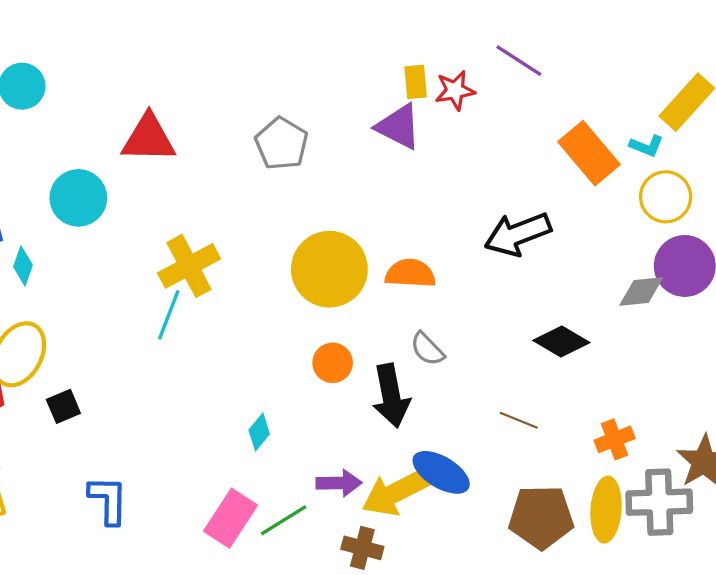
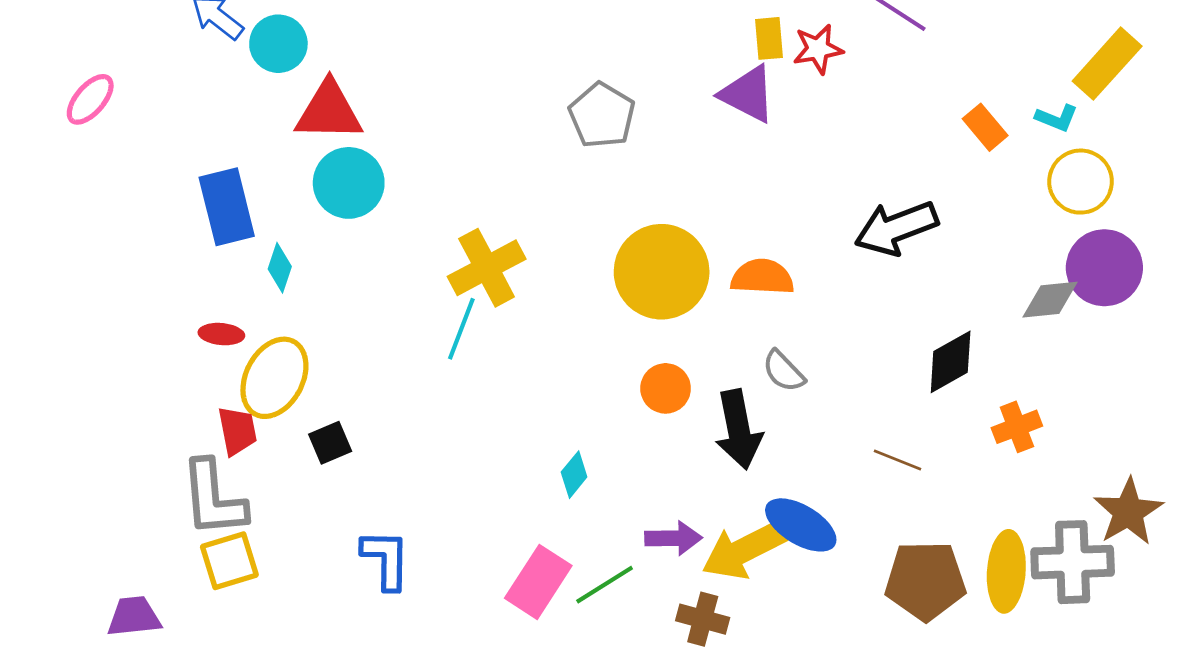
red triangle: (149, 138) -> (329, 111), moved
orange rectangle: (589, 153) -> (985, 127), size x0.6
black diamond: (561, 342) -> (951, 362), turned -60
orange cross: (615, 439) -> (1017, 427), moved

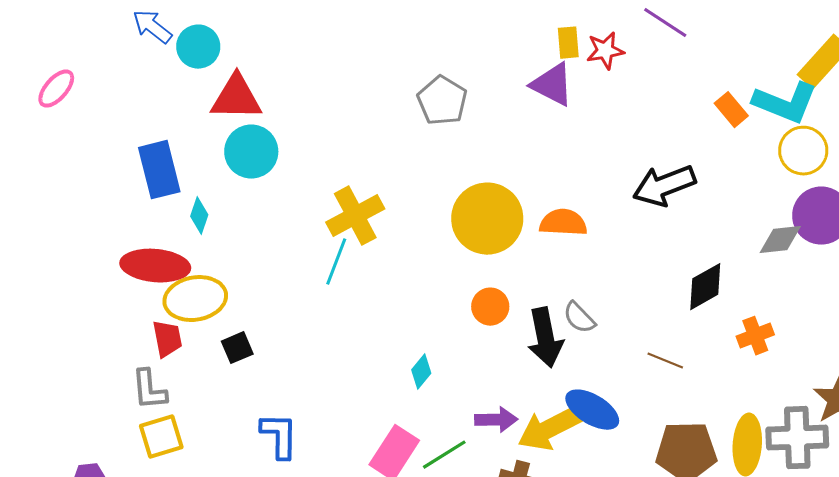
cyan L-shape: (1057, 118) -> (785, 103), size x2.0
red ellipse: (221, 334) -> (155, 266), size x2.0
gray semicircle: (784, 371) -> (579, 318), moved
yellow ellipse: (274, 378) -> (195, 299), turned 52
gray L-shape: (213, 498) -> (149, 390), size x0.7

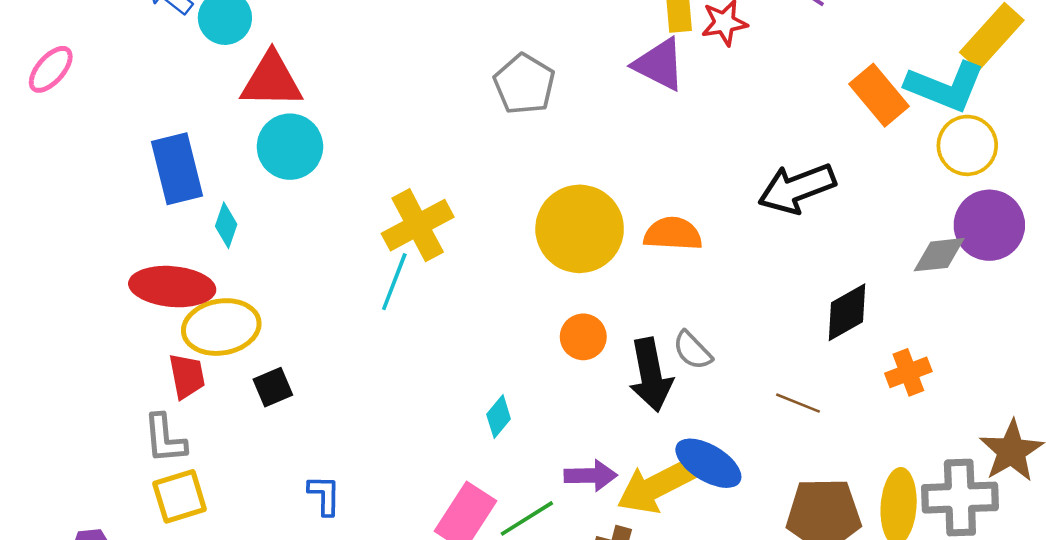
orange rectangle: (731, 110) -> (879, 95), size x1.4
blue L-shape: (279, 436) -> (324, 495), size x0.7

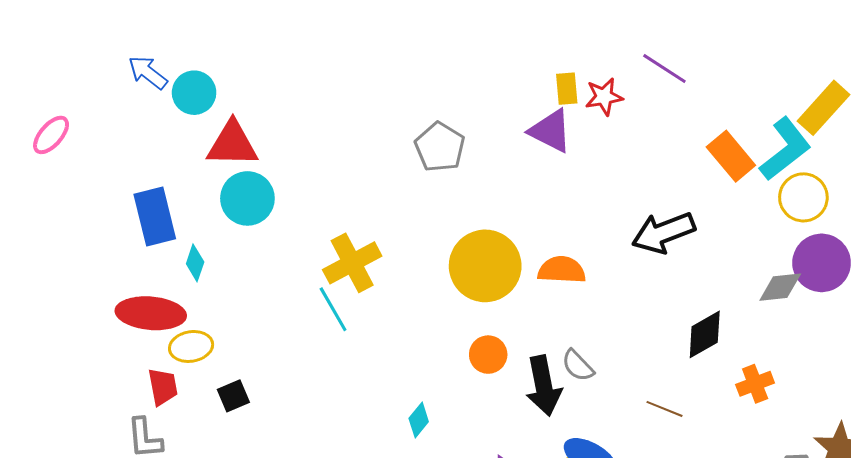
cyan L-shape: (945, 87) -> (785, 149), turned -60
cyan line: (394, 282) -> (333, 309), turned -51
yellow ellipse: (221, 327) -> (191, 346), size x0.7

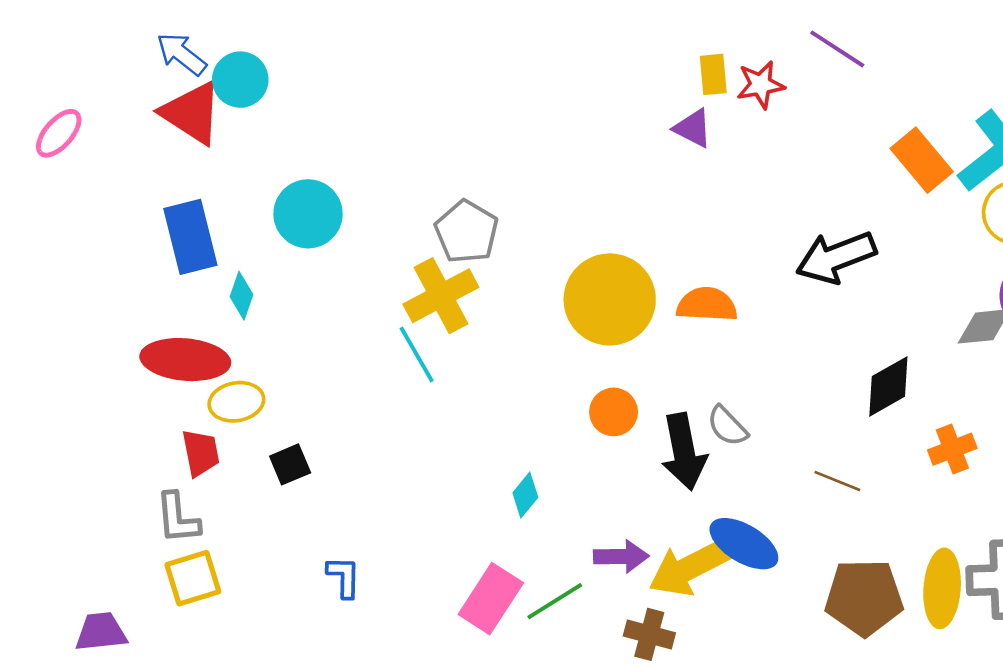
purple triangle: (551, 131) -> (693, 128), size x0.7
red triangle: (232, 144) -> (192, 113), moved, turned 32
gray pentagon: (440, 147) -> (467, 232), moved

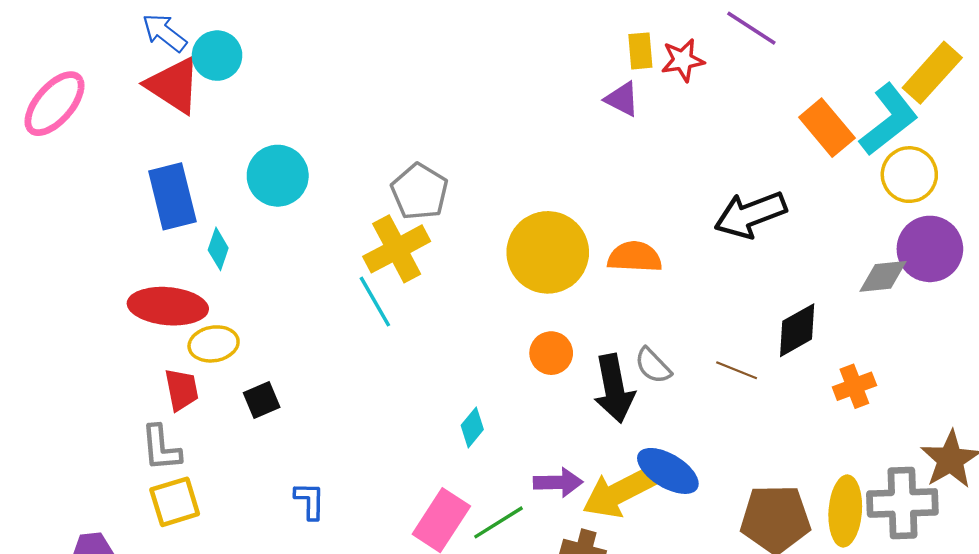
pink ellipse: (59, 133) -> (55, 104), size x1.5
brown line: (837, 481) -> (737, 370), moved

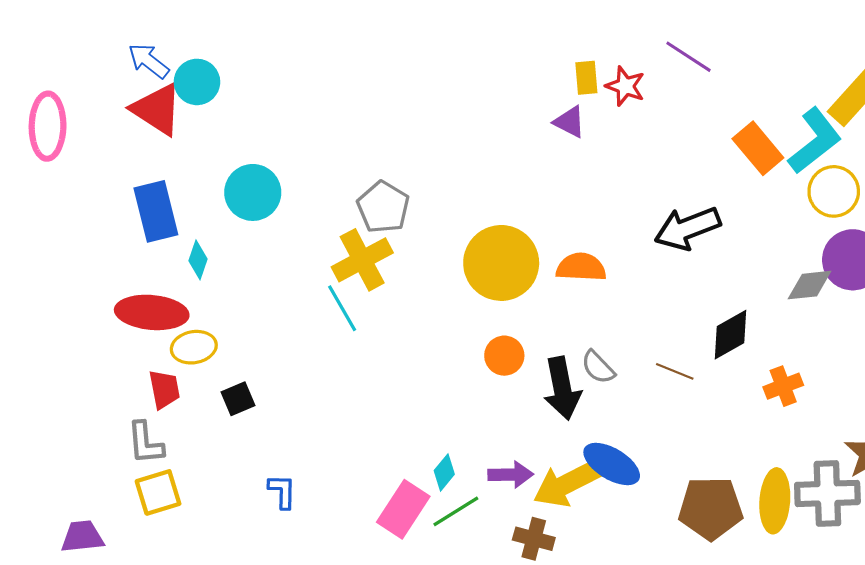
red star: (683, 60) -> (625, 86), turned 30
pink ellipse: (55, 104) -> (48, 126), turned -40
cyan diamond: (472, 427) -> (444, 472), moved

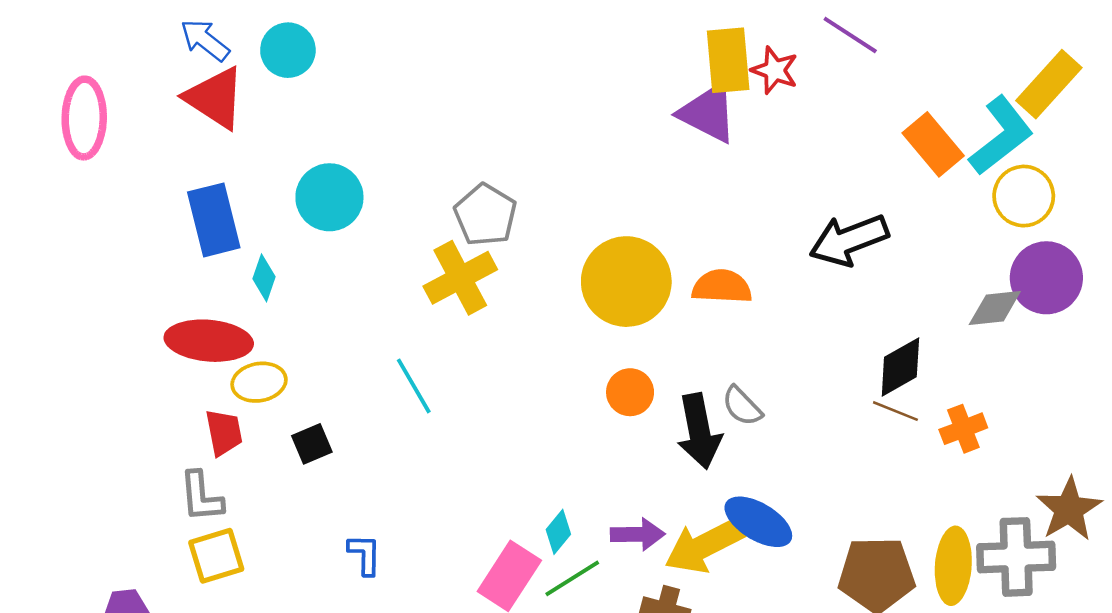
yellow rectangle: (586, 78) -> (728, 60), size x1.6
cyan circle: (197, 82) -> (288, 50), moved
purple triangle: (570, 122) -> (708, 113), size x1.6
cyan line: (342, 308) -> (414, 386), moved
brown line: (675, 371) -> (895, 411), moved

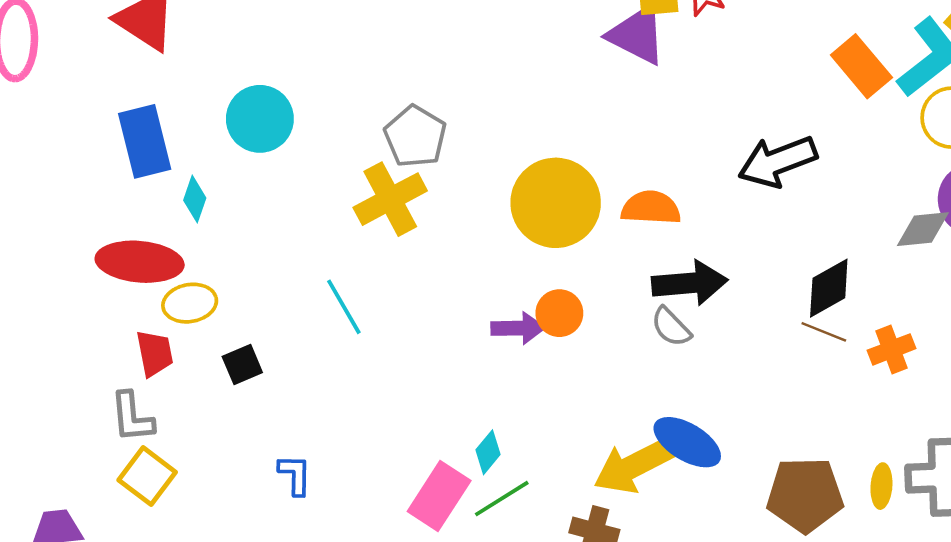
black arrow: (699, 431) -> (690, 283), moved, turned -84
purple arrow: (638, 534) -> (518, 328), moved
yellow square: (216, 556) -> (147, 476), turned -36
yellow ellipse: (953, 566) -> (881, 486), size x0.6

